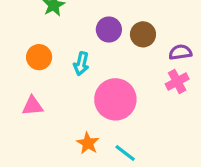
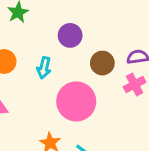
brown circle: (143, 34) -> (102, 63), moved

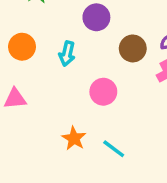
pink circle: (76, 101) -> (103, 92), size x0.6

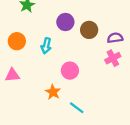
brown circle: (133, 48) -> (89, 30), moved
orange star: (74, 138) -> (53, 92), moved

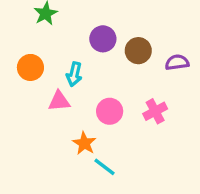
pink cross: (113, 58) -> (155, 111), moved
pink triangle: (12, 75) -> (59, 101), moved
cyan line: (77, 108) -> (105, 167), moved

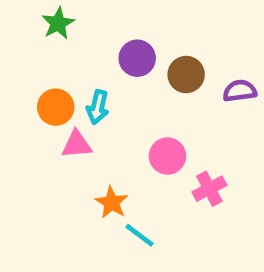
orange circle: (30, 67) -> (56, 107), moved
pink circle: (110, 111) -> (167, 156), moved
pink cross: (155, 111) -> (209, 189), moved

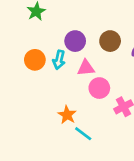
purple circle: (137, 58) -> (75, 41), moved
pink triangle: (77, 144) -> (86, 68), moved

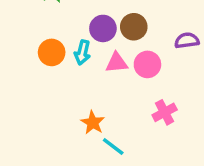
brown circle: (110, 41) -> (134, 27), moved
pink circle: (99, 88) -> (147, 64), moved

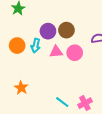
pink cross: (165, 112) -> (85, 103), moved
orange star: (93, 123) -> (21, 88), moved
cyan line: (113, 147) -> (62, 102), moved

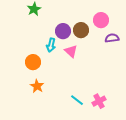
orange circle: (17, 46) -> (33, 62), moved
pink triangle: (56, 52) -> (71, 51), turned 48
pink circle: (75, 53) -> (101, 20), moved

